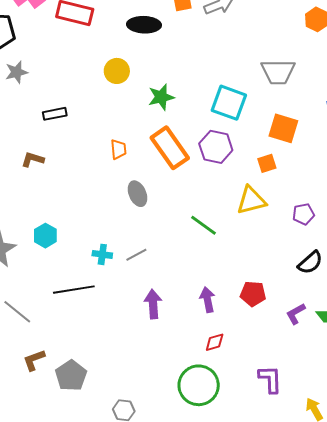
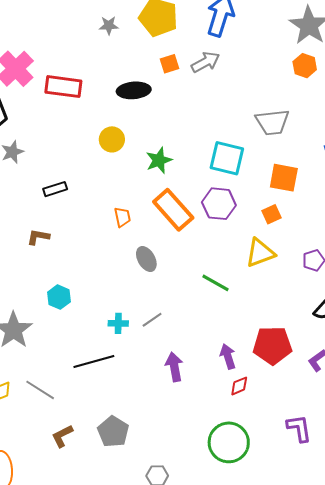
cyan hexagon: (45, 236) -> (59, 297), moved
red pentagon: (253, 294) -> (272, 345), size x1.5
red diamond: (215, 342) -> (239, 386), moved
gray pentagon: (71, 376) -> (113, 432), moved

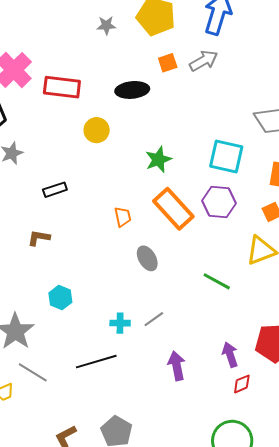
yellow circle: (112, 139) -> (97, 130), moved
gray line: (40, 390) -> (33, 372), moved

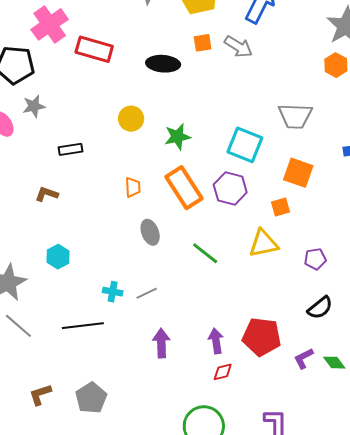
gray arrow: (204, 61) -> (238, 47), turned 52
yellow circle: (97, 130) -> (131, 119), moved
green line: (217, 281) -> (205, 253), moved

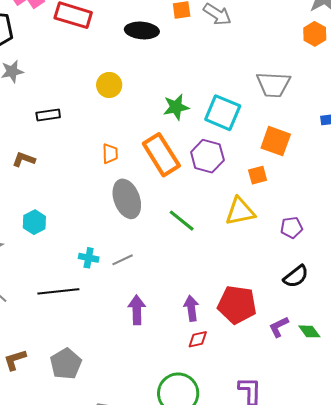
green star: (177, 137) -> (176, 107), moved
gray ellipse: (150, 232) -> (127, 199), size x1.5

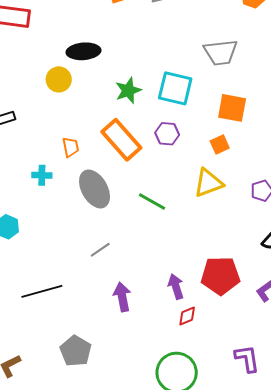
black ellipse: (142, 30) -> (83, 51), moved
purple hexagon: (207, 156) -> (167, 134), size x0.7
cyan cross: (89, 258) -> (42, 175), moved
gray pentagon: (66, 364) -> (76, 351), moved

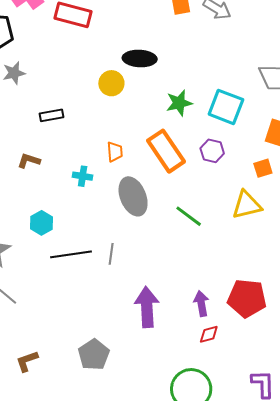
gray line: (100, 250) -> (111, 254), moved, turned -55
black line: (42, 291) -> (71, 254), moved
purple arrow: (122, 297) -> (147, 307), size x1.4

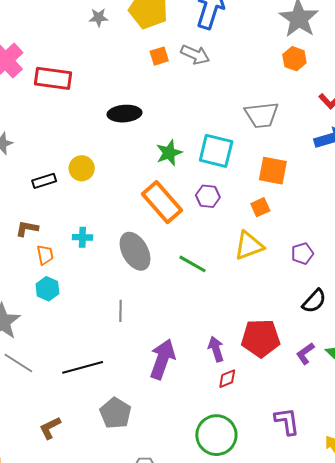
yellow circle: (111, 83) -> (82, 168), moved
orange trapezoid: (115, 152) -> (45, 255), moved
black line: (71, 254) -> (83, 367), moved
purple arrow: (147, 307) -> (162, 359), turned 30

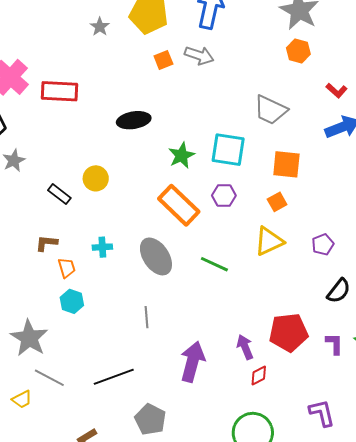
gray star: (99, 17) -> (100, 27), turned -30
gray trapezoid: (262, 115) -> (271, 110), turned 36
black rectangle: (44, 181) -> (59, 194), turned 60
purple L-shape: (305, 353) -> (334, 344), turned 130

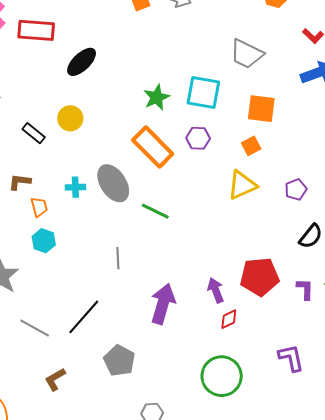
black ellipse: (134, 120) -> (82, 62), moved, turned -36
gray ellipse: (156, 256) -> (113, 183), moved
green line: (214, 264) -> (155, 211), moved
black line: (114, 377) -> (84, 317), turned -30
gray line: (49, 378) -> (35, 328), moved

